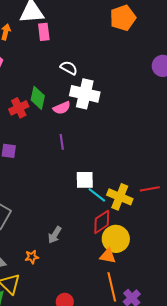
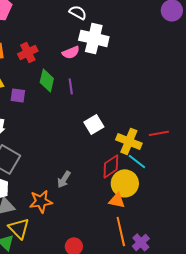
green diamond: (38, 98) -> (47, 80), moved
white square: (85, 180) -> (94, 124), turned -30
cyan line: (97, 195) -> (137, 161), moved
orange star: (32, 257) -> (41, 201), size x1.6

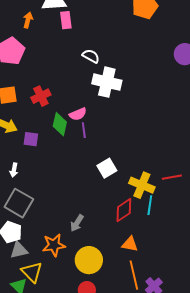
pink semicircle: (71, 52) -> (78, 114), moved
cyan line: (137, 161) -> (150, 205), turned 60
yellow circle: (125, 183) -> (89, 260), moved

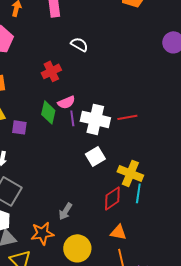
white cross: (107, 82) -> (95, 119), moved
red cross: (41, 96) -> (51, 71), moved
red line: (172, 177) -> (127, 117), moved

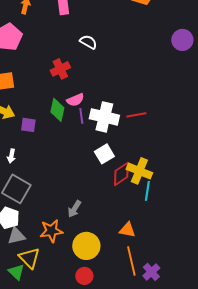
red diamond: (112, 198) -> (121, 174), moved

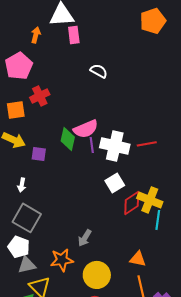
red cross: (60, 69) -> (40, 96), moved
pink semicircle: (75, 100) -> (86, 129), size x1.4

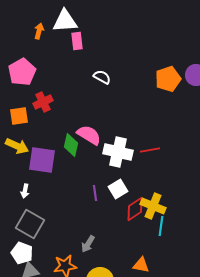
orange pentagon: (153, 21) -> (168, 79), moved
orange arrow: (36, 35) -> (39, 31), moved
pink semicircle: (86, 129) -> (89, 135), turned -125
purple line: (92, 145) -> (95, 193), moved
purple square: (39, 154) -> (42, 160), size x1.8

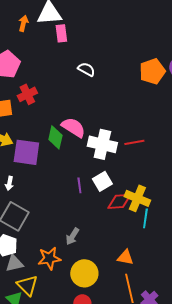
red diamond: (135, 209) -> (119, 201), turned 30

